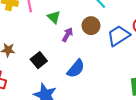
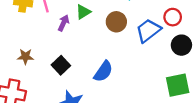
green triangle: (54, 17) -> (83, 12), moved, turned 48
purple arrow: (67, 35) -> (64, 23), moved

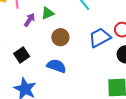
brown circle: (116, 22) -> (60, 37), moved
blue semicircle: (103, 71) -> (56, 66), turned -114

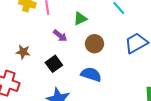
purple arrow: (30, 20) -> (60, 36), moved, turned 96

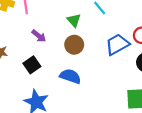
green triangle: (80, 19) -> (74, 20), moved, turned -48

